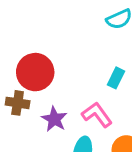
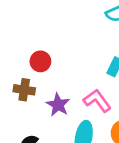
red circle: (35, 72) -> (40, 61), size x0.6

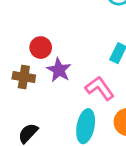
purple star: (58, 105) -> (59, 70), moved

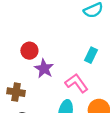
brown cross: (24, 77) -> (16, 92), moved

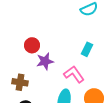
purple star: (44, 69) -> (45, 61), turned 30

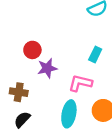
pink L-shape: (74, 74) -> (80, 83), turned -40

